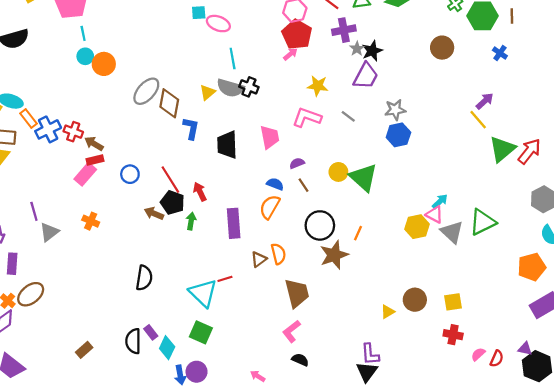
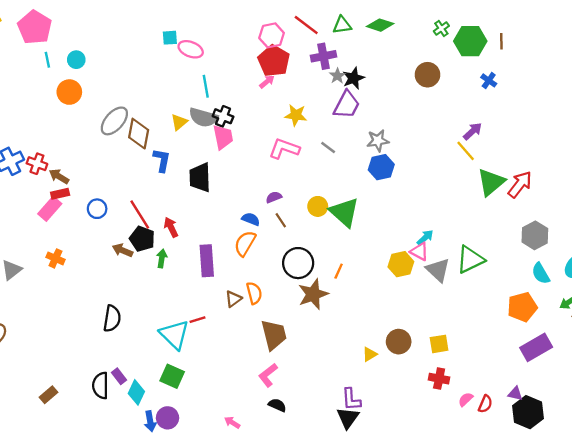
cyan circle: (85, 56) -> (76, 60), moved
pink trapezoid: (270, 137) -> (223, 137), moved

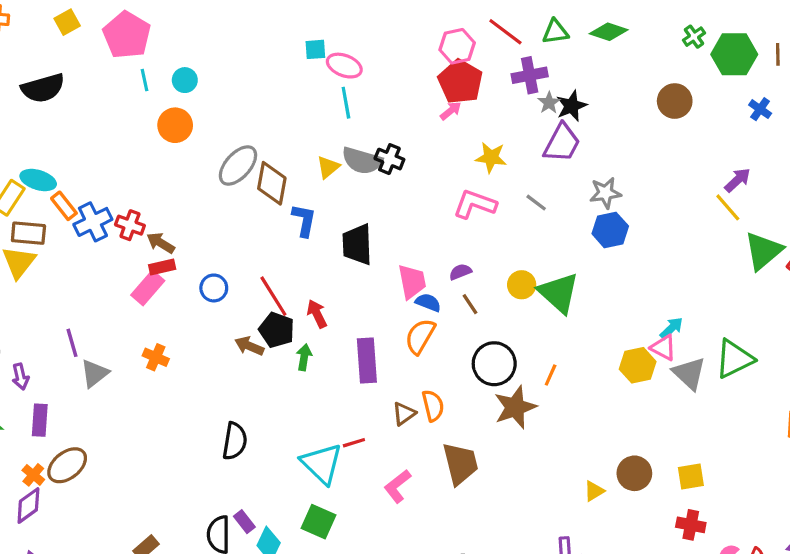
cyan line: (206, 86) -> (346, 103), moved
pink trapezoid: (223, 137) -> (412, 282), moved
pink L-shape: (268, 375) -> (397, 486), moved

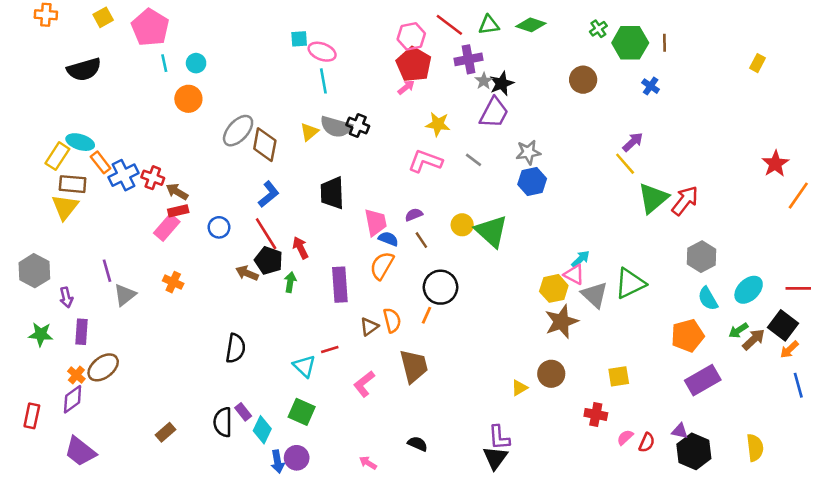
blue L-shape: (304, 220) -> (269, 194), moved, turned 40
orange line: (551, 375) -> (426, 315), moved
brown star: (515, 407) -> (561, 322), moved
cyan triangle: (322, 464) -> (304, 366), size x0.7
yellow square: (691, 477) -> (619, 376), moved

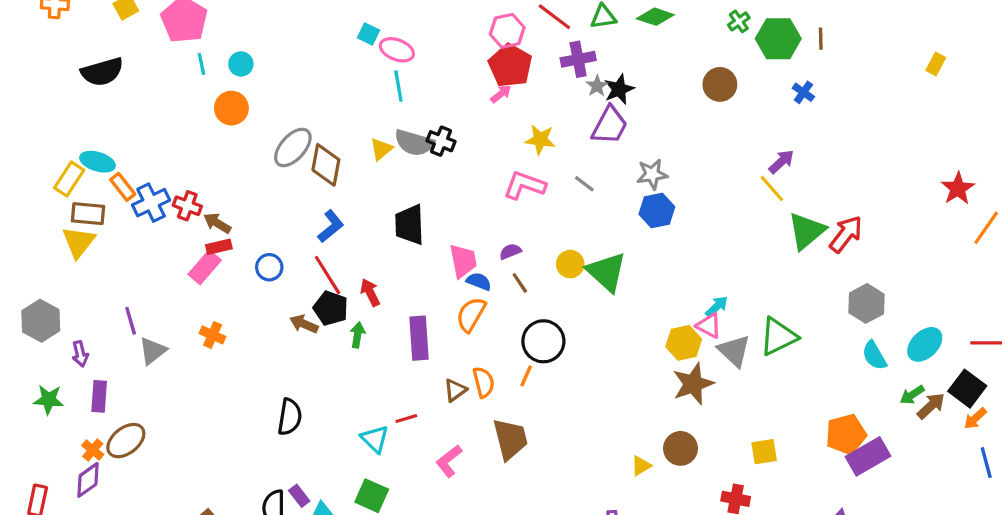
cyan square: (299, 39) -> (369, 34), turned 30
orange pentagon: (687, 336) -> (846, 434), moved

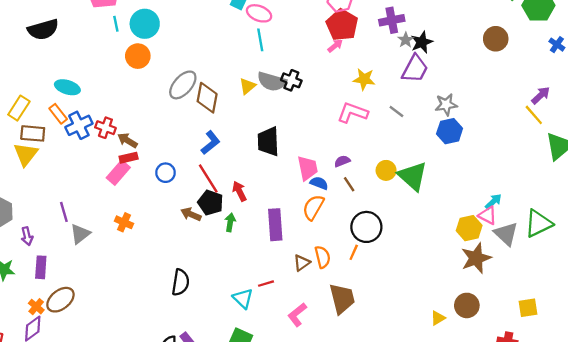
cyan circle: (241, 64) -> (145, 24), size x1.6
cyan ellipse: (97, 162) -> (67, 87), moved

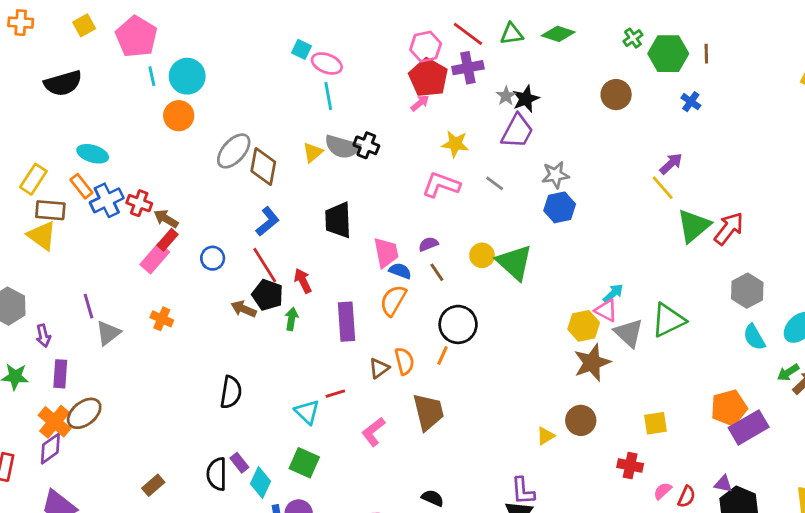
purple cross: (392, 20) -> (468, 68), moved
yellow triangle: (26, 154) -> (42, 236), turned -32
red rectangle: (129, 158) -> (167, 240), turned -36
orange cross: (36, 307) -> (55, 422), size x1.6

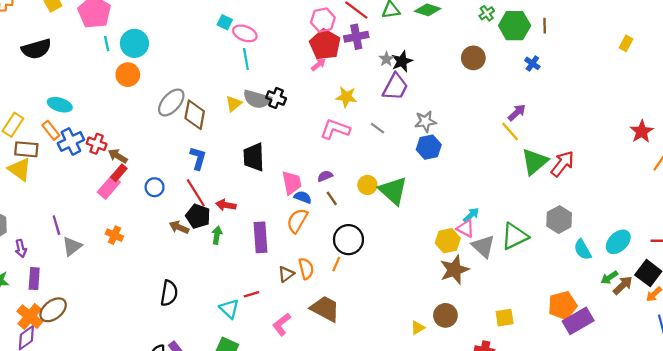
blue L-shape: (268, 221) -> (198, 158), turned -35
red arrow: (303, 281) -> (226, 205), turned -54
gray hexagon: (747, 291) -> (559, 220), moved
brown trapezoid: (428, 412) -> (325, 309), turned -48

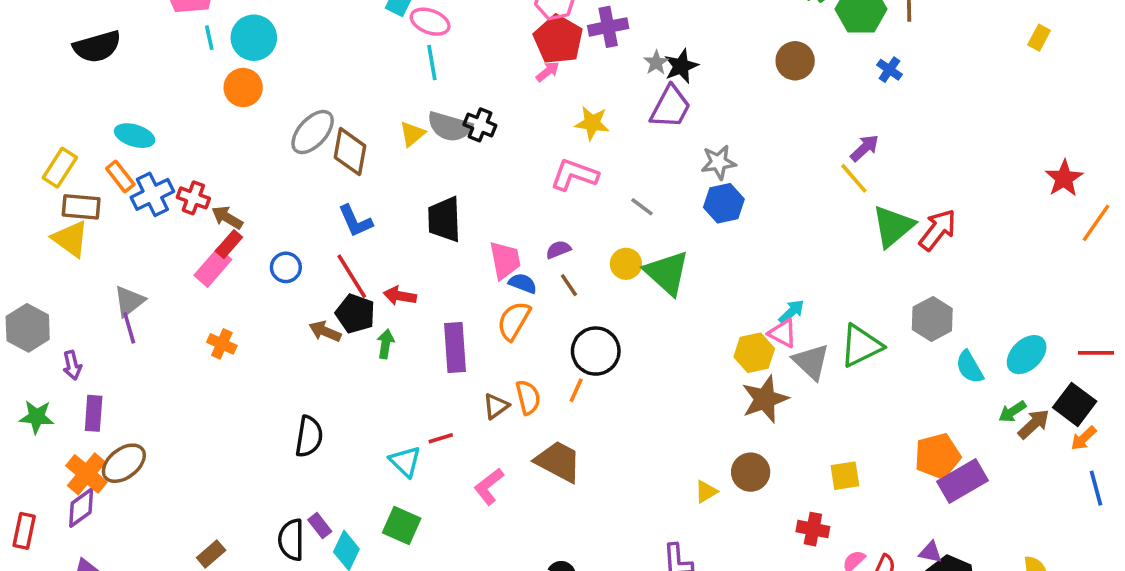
gray line: (377, 128) -> (642, 207), moved
blue L-shape: (198, 158) -> (355, 221), turned 140
gray triangle: (72, 246) -> (129, 301), moved

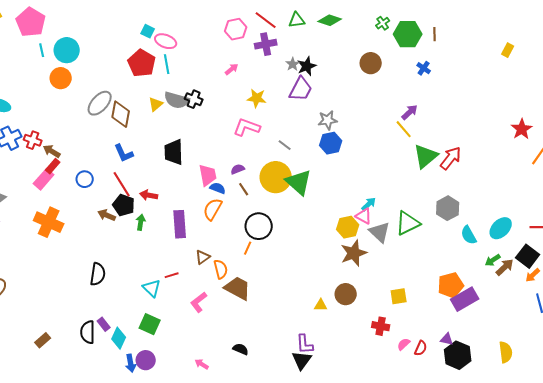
red pentagon: (558, 39) -> (142, 63), moved
yellow circle: (626, 264) -> (276, 177), size x1.8
orange cross: (222, 344) -> (49, 222), size x1.8
orange semicircle: (528, 397) -> (221, 269), moved
yellow triangle: (706, 492) -> (321, 305), turned 32

